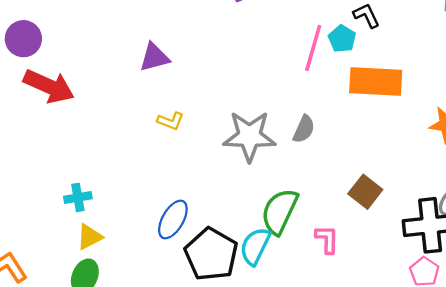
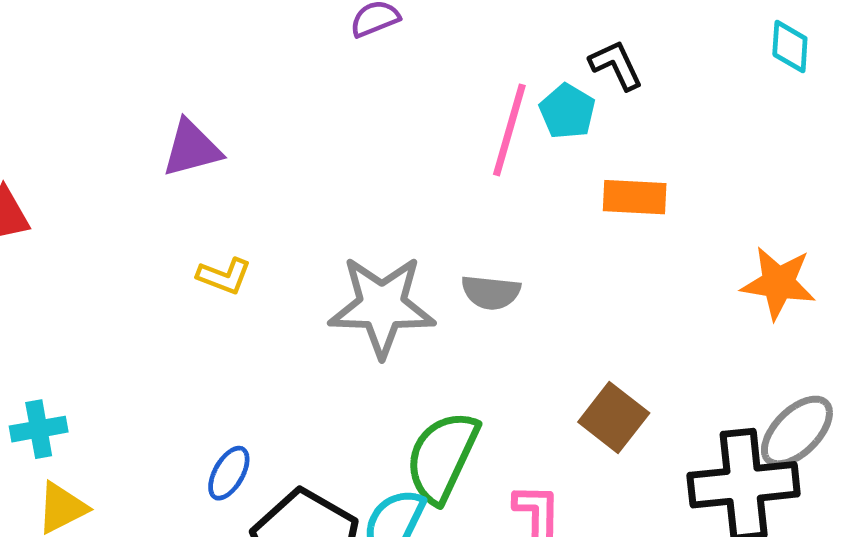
orange rectangle: (376, 82) -> (635, 197), size x0.6
gray semicircle: (304, 129) -> (491, 292), turned 72
blue ellipse: (173, 220) -> (229, 473), size x0.7

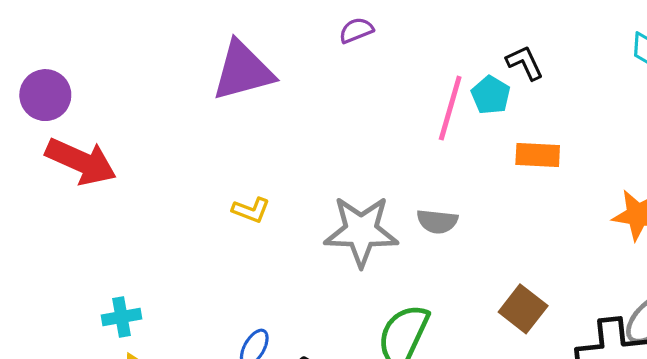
purple triangle: (192, 149) -> (243, 71), moved, size x1.5

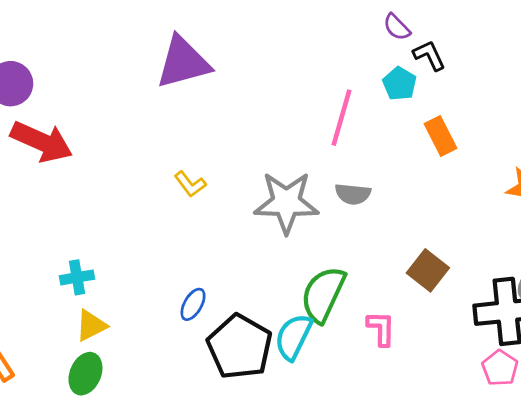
purple semicircle: (356, 30) -> (397, 27), moved, turned -112
pink line: (450, 108) -> (342, 118), moved
orange rectangle: (538, 155) -> (441, 136), turned 60
yellow L-shape: (251, 210) -> (190, 184), turned 32

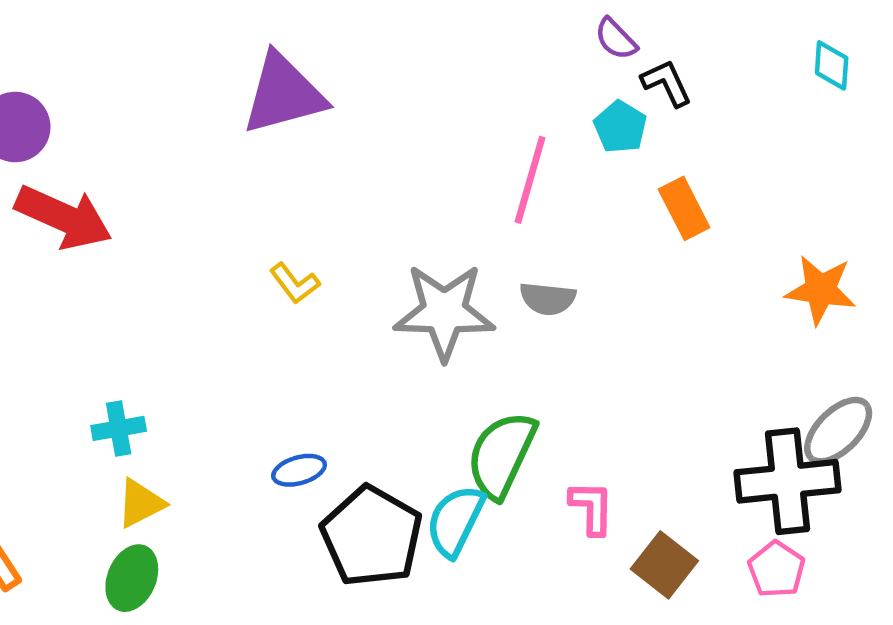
brown square: (428, 270) -> (664, 565), moved
blue ellipse: (193, 304) -> (299, 470), turned 44

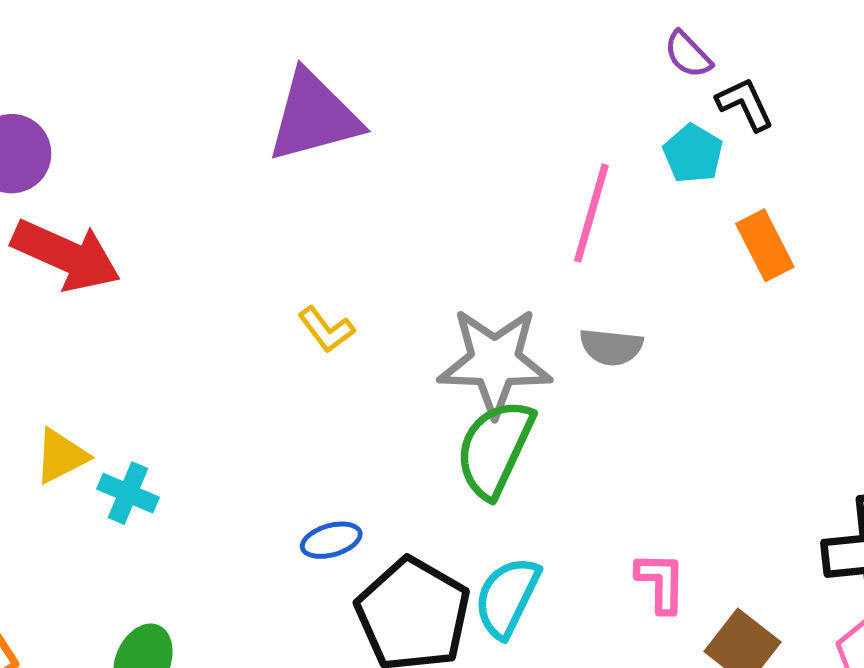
cyan cross: (119, 428) -> (128, 493), turned 33
green semicircle: (501, 455) -> (495, 449), moved
yellow triangle: (141, 503) -> (61, 456), moved

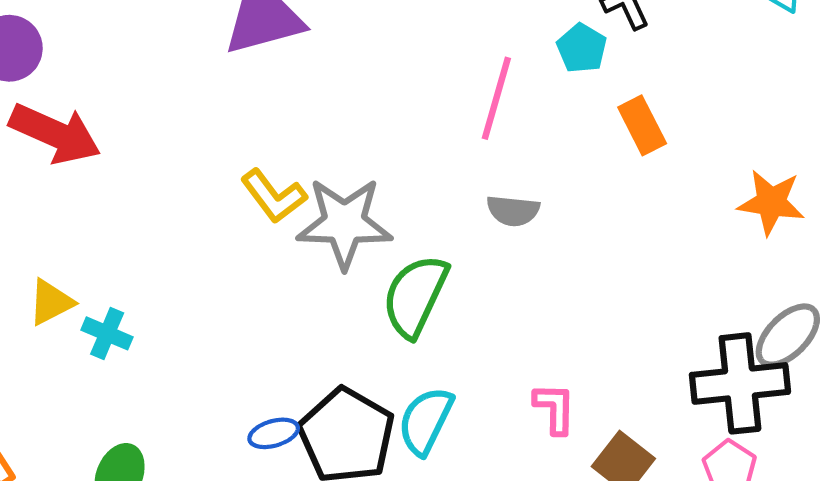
yellow L-shape: (326, 330) -> (274, 196), size x1.4
gray star: (495, 362) -> (344, 223), moved
blue ellipse: (331, 540) -> (274, 433), moved

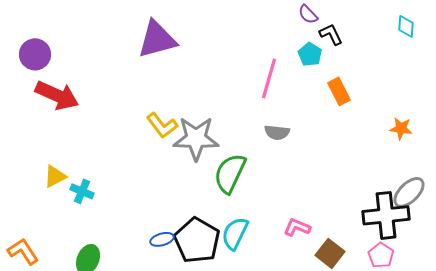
orange star: (771, 202) -> (401, 128), size x0.7
pink L-shape: (555, 408) -> (297, 227), turned -68

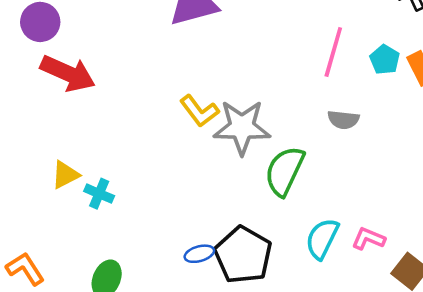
cyan pentagon: (310, 54) -> (385, 60), moved
cyan semicircle: (235, 233) -> (322, 239), moved

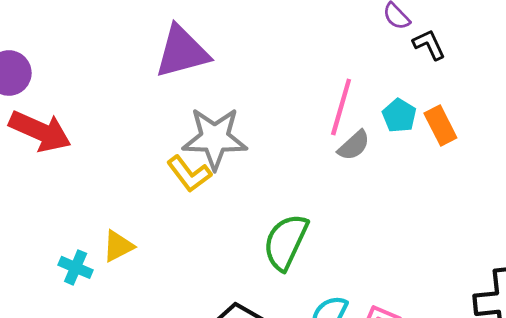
gray semicircle: (343, 120) -> (354, 145), moved, turned -48
gray star: (242, 127) -> (215, 138), moved
yellow triangle: (65, 175) -> (118, 246), moved

